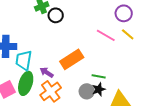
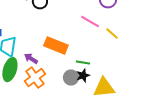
yellow line: (128, 34) -> (112, 34), moved
orange rectangle: (72, 59) -> (56, 46), turned 55

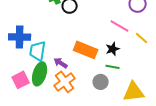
black star: (83, 76) -> (113, 49), moved

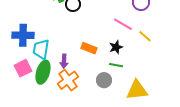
orange rectangle: (86, 50) -> (89, 48), size x0.7
purple arrow: (61, 63) -> (64, 61), turned -120
pink square: (21, 80) -> (23, 68), moved

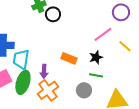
pink line: (123, 24) -> (103, 34), turned -66

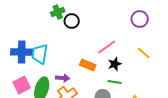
pink line: (103, 34) -> (107, 47), moved
cyan trapezoid: (21, 59) -> (40, 54), moved
purple arrow: (44, 71) -> (63, 78), turned -88

